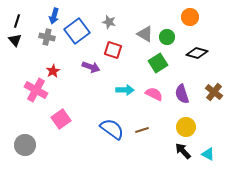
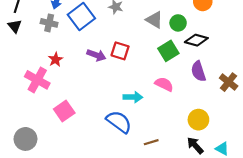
red square: (113, 50) -> (120, 51), moved
black diamond: (197, 53) -> (196, 40), moved
cyan arrow: (125, 90) -> (133, 97), moved
purple semicircle: (182, 94) -> (198, 71), moved
brown line: (142, 130) -> (151, 142), moved

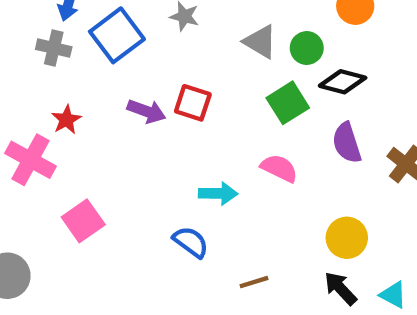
blue semicircle: (119, 122) -> (191, 242), size x0.7

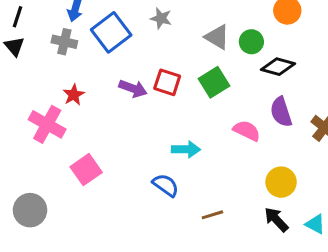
green square: (288, 103) -> (214, 82), moved
pink semicircle: (279, 168) -> (247, 131), moved

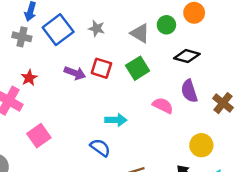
gray star: (161, 18) -> (97, 28), moved
green circle: (251, 42) -> (166, 25), moved
yellow circle: (281, 182) -> (201, 145), moved

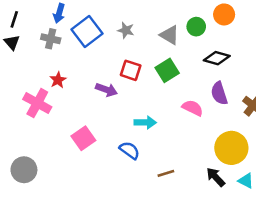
purple arrow: (75, 73) -> (106, 90), moved
pink square: (39, 136) -> (83, 138), moved
yellow circle: (201, 145) -> (231, 148), size x1.4

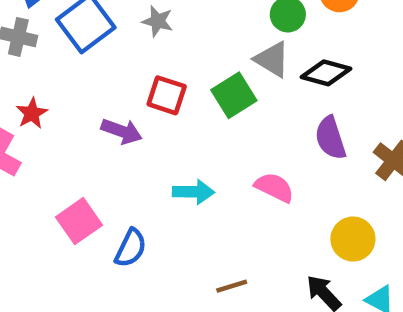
gray triangle: (170, 35) -> (272, 59), moved
pink semicircle: (193, 108) -> (274, 187), moved
yellow circle: (231, 148) -> (353, 239), size x0.7
blue semicircle: (129, 150) -> (131, 248), moved, turned 80

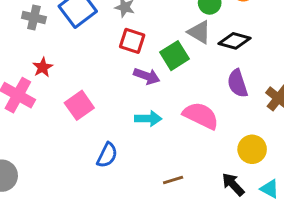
red square: (167, 95) -> (132, 41), moved
purple arrow: (122, 131) -> (147, 76), moved
pink semicircle: (274, 187) -> (201, 116), size x1.4
pink square: (79, 221) -> (79, 105), moved

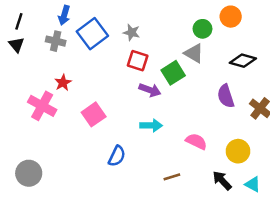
black diamond: (235, 41) -> (243, 61), moved
pink semicircle: (201, 116) -> (196, 141), moved, size x0.7

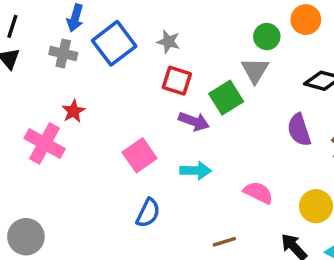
gray triangle: (194, 53) -> (255, 70), turned 30
pink square: (94, 114) -> (140, 155), moved

